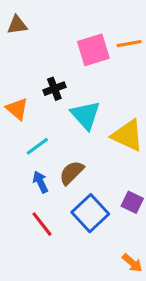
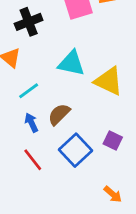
black cross: (54, 89) -> (29, 22), moved, size x1.4
cyan triangle: (86, 115) -> (71, 63), turned -36

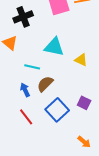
yellow triangle: (109, 81) -> (81, 60), size x0.6
cyan line: (29, 91) -> (32, 67), moved, turned 49

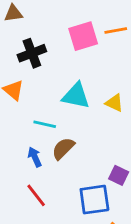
yellow triangle: (81, 60) -> (114, 103), moved
blue square: (57, 110) -> (94, 200), moved, turned 35

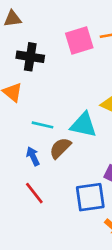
black cross: (32, 53) -> (30, 57), turned 30
cyan triangle: (76, 96) -> (83, 125), moved

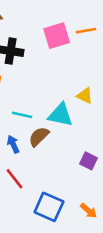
blue square: (90, 197) -> (49, 207), moved, turned 32

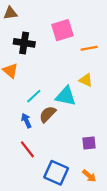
orange line: (86, 31) -> (89, 48), moved
cyan line: (22, 115) -> (34, 96), turned -56
purple square: (89, 161) -> (89, 143), moved, turned -32

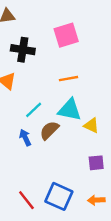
orange line: (89, 48) -> (69, 79), moved
yellow triangle: (86, 80) -> (91, 125), moved
red line: (27, 149) -> (26, 200), moved
orange arrow: (89, 176) -> (96, 200), turned 136

